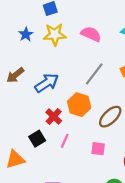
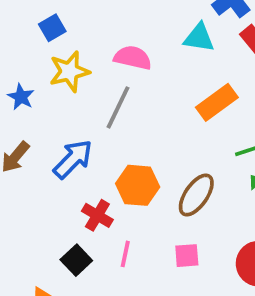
blue star: (26, 34) -> (21, 97), moved
gray line: (94, 74) -> (118, 107), moved

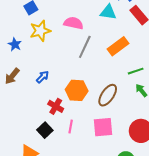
gray line: (118, 107) -> (85, 47), moved
blue arrow: (73, 159) -> (43, 77), size x0.6
pink square: (187, 256) -> (103, 127), size x1.5

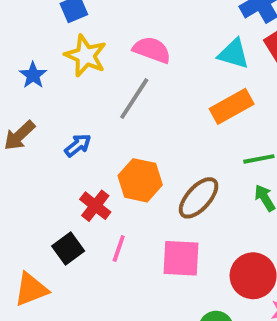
cyan triangle: (108, 12) -> (234, 54), moved
yellow star: (40, 31) -> (86, 56), turned 30
gray line: (85, 47) -> (134, 99), moved

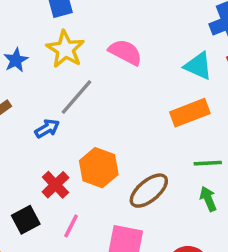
gray line: (134, 99) -> (76, 97), moved

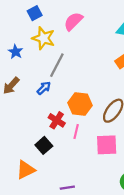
pink semicircle: (125, 52) -> (73, 21), moved, turned -60
pink line: (71, 226) -> (76, 132), moved

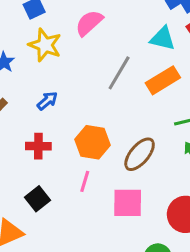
gray line: (57, 65) -> (119, 73), moved
blue arrow: (44, 88) -> (47, 101), moved
red cross: (57, 120) -> (38, 146), moved, turned -35

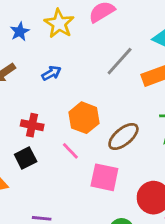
red cross: (38, 146) -> (32, 125), moved
pink line: (85, 181) -> (70, 151), turned -72

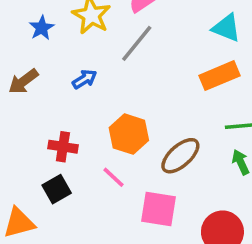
gray line: (120, 61) -> (137, 43), moved

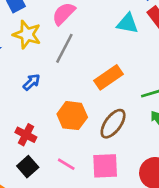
orange rectangle: (219, 76) -> (109, 77), moved
red cross: (63, 147) -> (26, 135), turned 30
pink line: (114, 177) -> (66, 164), moved

